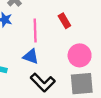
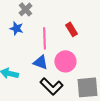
pink circle: (80, 55) -> (65, 61), moved

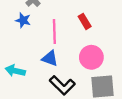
pink circle: (65, 61) -> (91, 57), moved

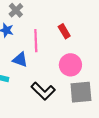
blue triangle: (50, 58) -> (20, 60), moved

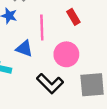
pink circle: (70, 65) -> (66, 54), moved

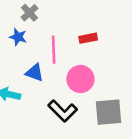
red rectangle: (73, 17) -> (88, 38), turned -70

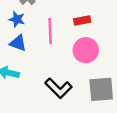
blue triangle: (35, 73) -> (18, 43), moved
pink circle: (80, 79) -> (86, 50), moved

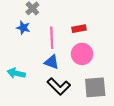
blue triangle: (18, 43) -> (52, 62), moved

